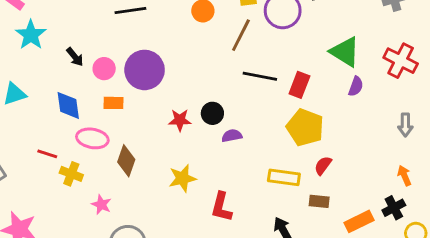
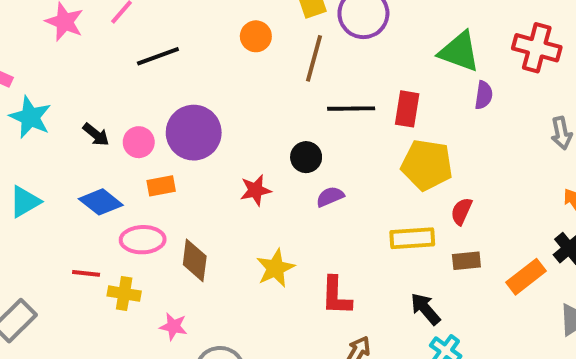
blue diamond: (68, 105) -> (101, 202), turned -32
black circle: (212, 113) -> (306, 157), moved

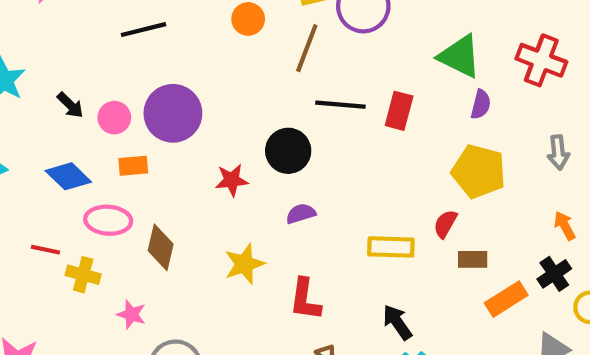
black circle: (306, 157) -> (288, 151), size x1.4
yellow pentagon: (427, 165) -> (479, 171), moved
purple semicircle: (330, 197) -> (301, 214), moved
brown rectangle: (466, 261) -> (473, 259), moved

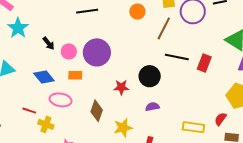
brown diamond: (161, 247) -> (97, 111), moved

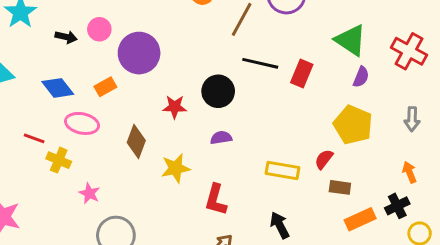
black arrow: (49, 43) -> (66, 37), turned -40
pink circle: (69, 51) -> (99, 29), moved
orange rectangle: (75, 75) -> (105, 87), turned -32

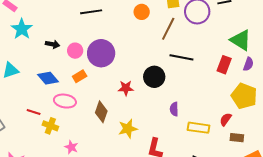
pink circle: (99, 29) -> (75, 51), moved
red rectangle: (302, 73) -> (224, 65), moved
purple semicircle: (221, 138) -> (174, 109), moved, turned -80

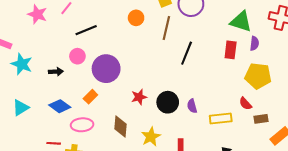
pink circle: (75, 51) -> (77, 56), moved
black line: (181, 57) -> (187, 53), turned -65
black circle: (154, 77) -> (168, 102), moved
red semicircle: (226, 119) -> (245, 104), turned -64

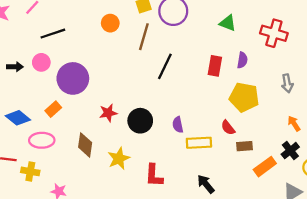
green triangle: (241, 22) -> (228, 23), moved, size x0.7
black arrow: (56, 72) -> (15, 67), moved
purple semicircle: (192, 106) -> (178, 125), moved

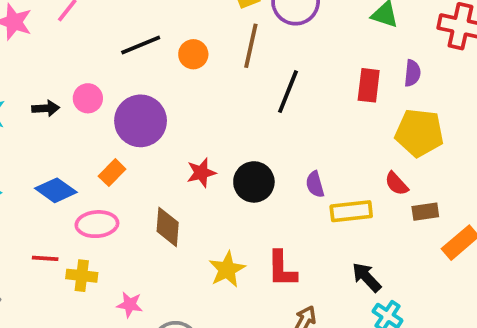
orange circle: (110, 23) -> (193, 54), moved
black line: (53, 34) -> (141, 45), moved
yellow star: (119, 159) -> (227, 269), moved

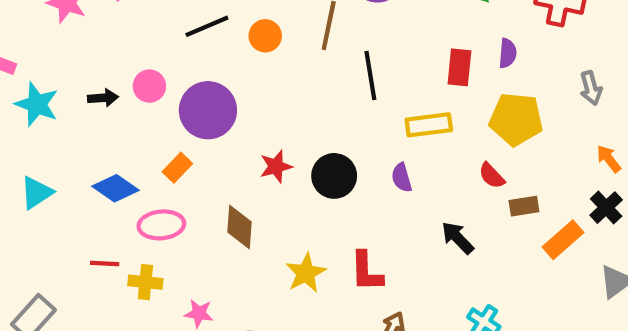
black line: (288, 92) -> (370, 76), turned -30
yellow rectangle: (351, 211) -> (429, 125), moved
black arrow: (367, 277) -> (458, 238), moved

